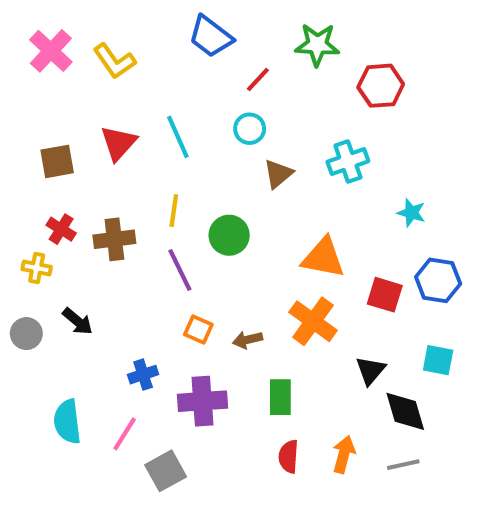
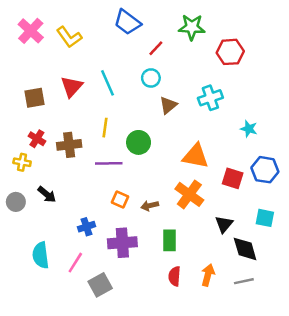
purple line: (180, 270) -> (109, 163), turned -65

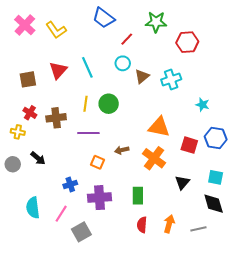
brown triangle: (168, 105) -> (142, 76), moved
green circle: (139, 142) -> (109, 104), moved
brown arrow: (150, 206) -> (122, 150), moved
black diamond: (245, 249) -> (214, 204), moved

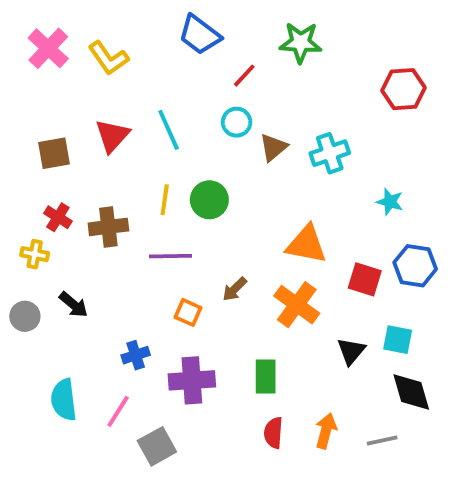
red hexagon: (187, 42) -> (404, 89), moved
brown arrow: (122, 150) -> (235, 289), turned -32
cyan square: (216, 177) -> (398, 340), moved

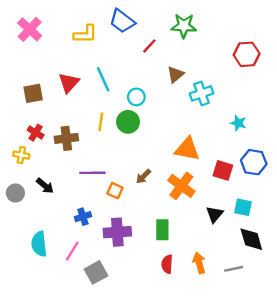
yellow L-shape: (108, 58) -> (85, 34), moved, turned -55
cyan circle: (237, 122) -> (136, 97), moved
brown triangle: (273, 147) -> (175, 74), moved
purple line: (171, 256) -> (92, 173), moved
orange arrow: (326, 431) -> (199, 263), turned -30

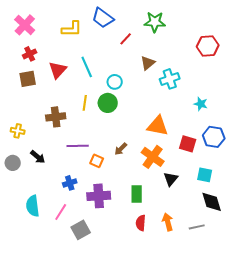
red cross: (36, 133) -> (30, 54), moved, turned 32
black triangle: (215, 214) -> (171, 179), moved

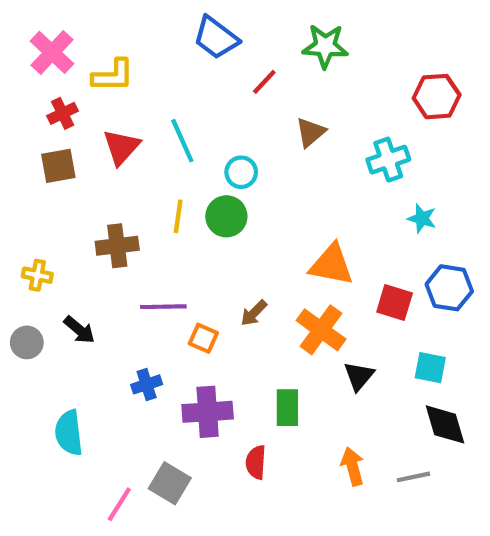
yellow L-shape: (72, 29) -> (113, 76), moved
cyan cross: (170, 79) -> (388, 160), moved
pink line: (61, 212) -> (119, 504), moved
red semicircle: (141, 223) -> (256, 462), moved
gray square: (81, 230) -> (170, 483), turned -30

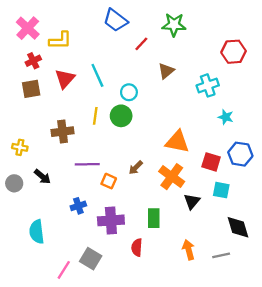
cyan square: (430, 368) -> (221, 190), moved

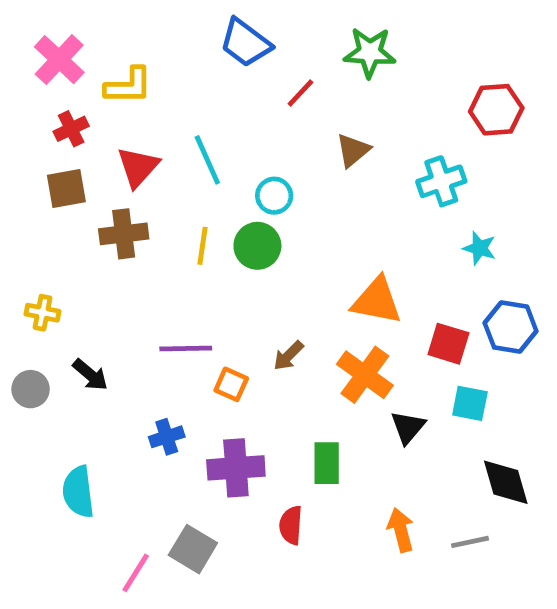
brown cross: (63, 132) -> (124, 234), moved

